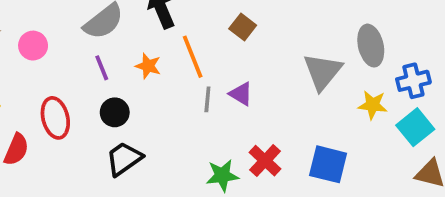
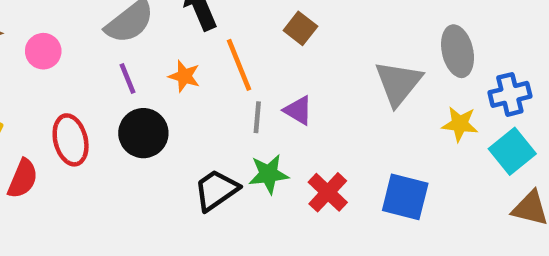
black circle: (115, 112) -> (143, 133), size x1.4
black trapezoid: (124, 159) -> (216, 190), moved
green star: (222, 175) -> (269, 174), moved

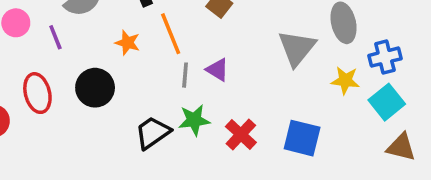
purple line: (127, 78) -> (55, 37), moved

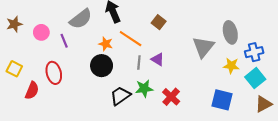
orange line: (171, 34) -> (131, 39), turned -35
black circle: (95, 88) -> (102, 66), moved
blue square: (302, 138) -> (222, 100), moved
brown triangle: (401, 147) -> (264, 104), turned -42

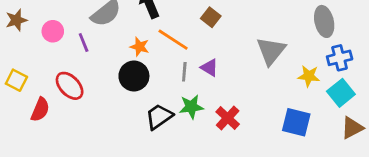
gray ellipse: (230, 32) -> (324, 21), moved
red ellipse: (54, 73) -> (70, 86), turned -30

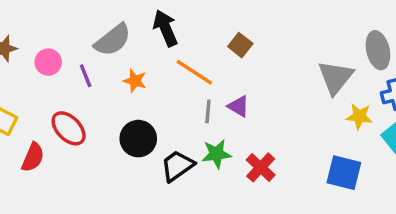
orange star: (140, 47) -> (135, 81), moved
gray triangle: (271, 51) -> (335, 77), moved
black circle: (134, 76) -> (138, 139), moved

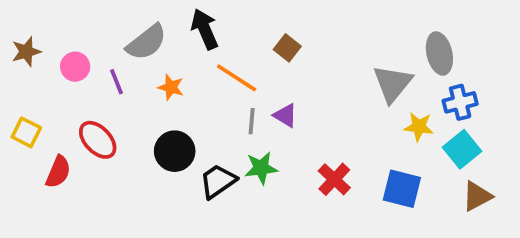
red cross: (261, 167) -> (334, 179), moved

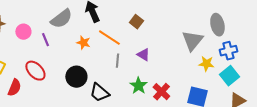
orange star: (171, 87) -> (83, 43), moved
purple triangle: (285, 115) -> (143, 55), moved
green star: (261, 168) -> (138, 86), moved, turned -30
black trapezoid: (218, 181) -> (99, 93), turned -105

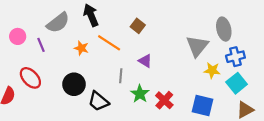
gray line: (117, 61) -> (121, 76), moved

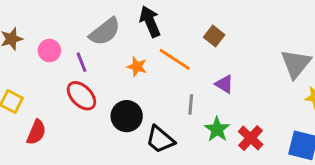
red ellipse: (30, 78) -> (81, 96), moved

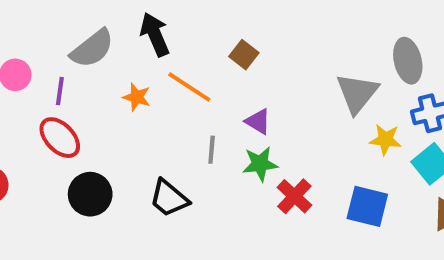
purple line: (81, 62) -> (60, 91), turned 30
black circle: (127, 116) -> (90, 194), moved
green star: (217, 129) -> (260, 164), moved, turned 30

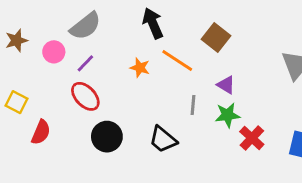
gray semicircle: (92, 49) -> (85, 26), moved
brown square: (244, 55) -> (216, 38), size x1.4
purple line: (60, 91) -> (85, 63), turned 36

